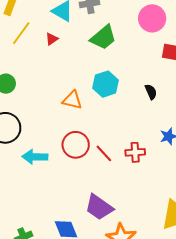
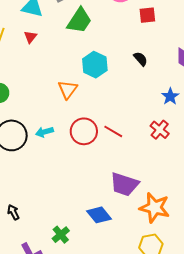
orange triangle: (72, 100) -> (68, 89), turned -50
red cross: (135, 152) -> (160, 130), moved, turned -30
cyan arrow: (35, 157) -> (44, 132), moved, size x0.7

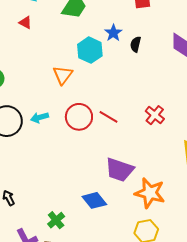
red triangle: (30, 37) -> (25, 23), turned -40
black semicircle: (141, 59) -> (136, 44), turned -126
blue star: (170, 96) -> (113, 33), moved

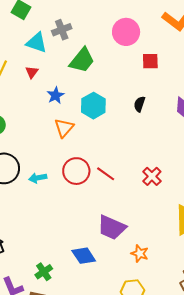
red triangle: (25, 23) -> (32, 72), turned 32
blue star: (113, 33) -> (56, 95), moved
cyan arrow: (40, 117) -> (38, 178), moved
orange star: (150, 193) -> (140, 253), size x0.6

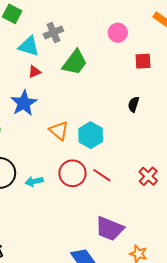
pink circle: (126, 32) -> (118, 33), size x0.7
red triangle: (32, 72) -> (34, 72), moved, turned 32
blue star: (56, 95) -> (24, 103), moved, size x1.5
cyan hexagon: (93, 106) -> (91, 135), moved
orange triangle: (64, 128) -> (59, 130), turned -30

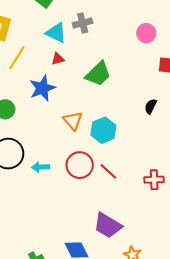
green trapezoid: (75, 62) -> (98, 74), moved
red cross: (148, 176) -> (154, 180), turned 36

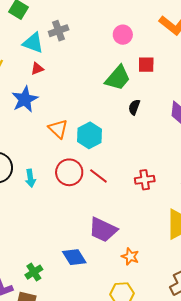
green trapezoid: (98, 74) -> (118, 78), moved
cyan arrow: (41, 167) -> (30, 178), turned -90

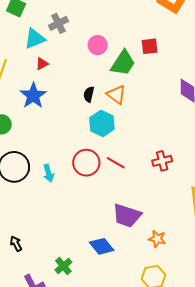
pink circle: (123, 35) -> (98, 45), moved
cyan triangle: (33, 43) -> (35, 39), turned -35
black semicircle: (134, 107) -> (89, 94), moved
orange triangle: (58, 129) -> (116, 95), moved

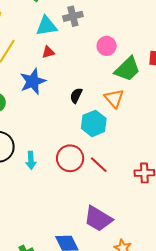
black semicircle: (89, 94) -> (76, 96), moved

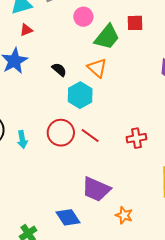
black semicircle: (76, 96) -> (59, 70), turned 112

